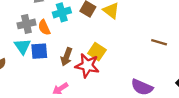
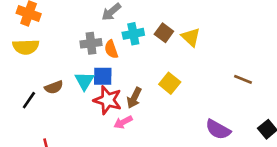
cyan triangle: (23, 46) -> (84, 81), moved
brown arrow: (67, 57) -> (134, 98), moved
red star: (87, 66) -> (108, 100), moved

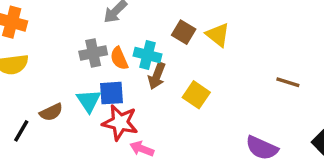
cyan cross: (133, 34) -> (148, 55), moved, turned 30
brown arrow: (134, 98) -> (157, 76), moved
pink arrow: (123, 122) -> (142, 149), turned 54

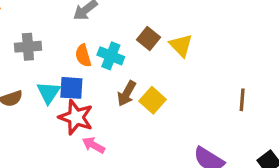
gray cross: (93, 53) -> (28, 47), moved
brown arrow: (157, 76) -> (127, 93), moved
brown line: (288, 82) -> (242, 100), turned 70

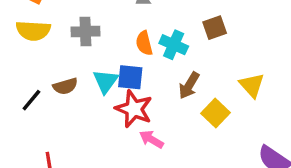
brown square: (148, 38) -> (215, 28), turned 30
yellow triangle: (181, 45) -> (252, 85), moved
yellow square: (153, 100) -> (215, 113), moved

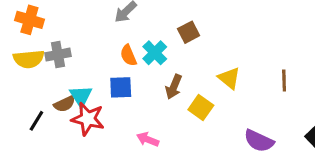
gray cross: (85, 32) -> (58, 55), moved
cyan cross: (174, 45) -> (155, 53), turned 30
cyan triangle: (106, 81) -> (81, 96), moved
red star: (134, 109) -> (88, 119), moved

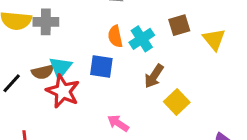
yellow triangle: (229, 78) -> (214, 39), moved

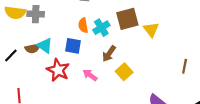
brown square: (179, 25) -> (127, 19), size x1.5
cyan triangle: (60, 67) -> (45, 46), turned -35
red star: (63, 91) -> (58, 70), moved
pink arrow: (118, 123) -> (90, 75), moved

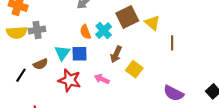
cyan triangle: (45, 46) -> (62, 53), moved, turned 42
brown line: (185, 66) -> (172, 43), moved

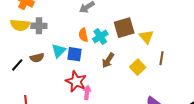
yellow square: (134, 69) -> (138, 67), moved
pink arrow: (102, 79) -> (87, 93), moved, turned 64
red star: (70, 80) -> (76, 81), moved

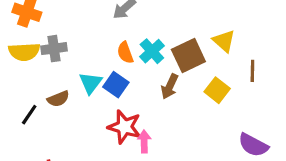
brown square: (124, 28) -> (188, 55), moved
blue square: (75, 54) -> (116, 85), turned 35

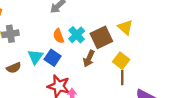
brown line: (252, 71) -> (122, 78), moved

